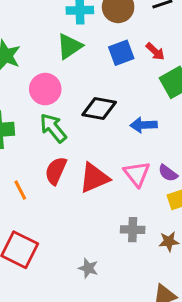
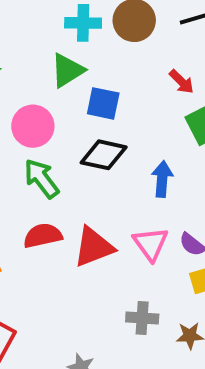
blue square: (121, 53) -> (103, 103), moved, turned 30
blue arrow: (144, 125) -> (162, 179), turned 95
red semicircle: (56, 171) -> (43, 236), turned 52

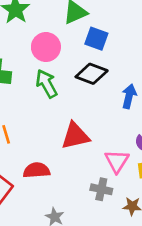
red semicircle: (43, 236) -> (37, 170), moved
pink triangle: (151, 244) -> (117, 161), moved

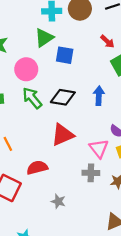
black diamond: (92, 74) -> (63, 97), moved

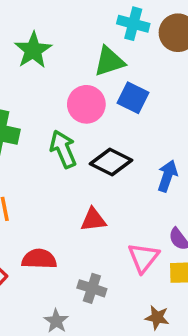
pink circle: (26, 69) -> (86, 104), moved
red triangle: (62, 135) -> (93, 220), size x0.7
gray cross: (91, 173) -> (92, 288), moved

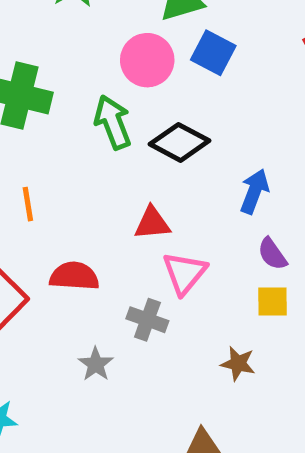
blue arrow: (167, 176) -> (254, 191), moved
pink triangle: (143, 258) -> (185, 273), moved

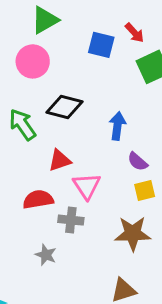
blue square: (213, 53) -> (101, 45), moved
green arrow: (113, 122) -> (22, 125), moved
red semicircle: (74, 276) -> (38, 199), moved
brown star: (238, 364) -> (133, 233), size x1.6

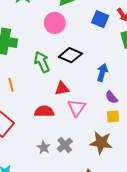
gray cross: (71, 220) -> (65, 145), moved, turned 35

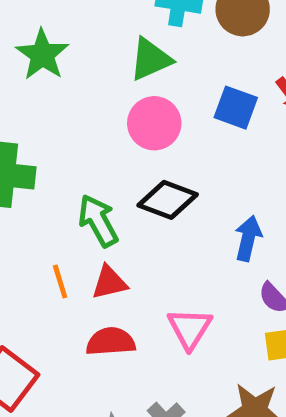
pink circle: (55, 23) -> (154, 123), moved
orange line: (11, 85) -> (60, 282), moved
red triangle: (62, 89) -> (109, 282), moved

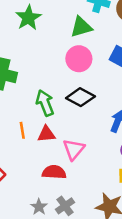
pink triangle: (190, 328) -> (74, 149), moved
red semicircle: (111, 342) -> (54, 172), moved

